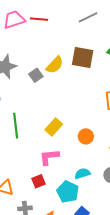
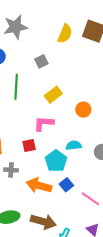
yellow semicircle: (55, 65) -> (65, 34), turned -30
gray square: (36, 75) -> (41, 61), moved

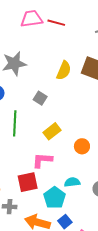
gray square: (41, 61) -> (40, 98), turned -32
red square: (29, 145) -> (28, 182), size x1.5

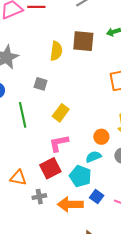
orange circle: (82, 146) -> (101, 137), moved

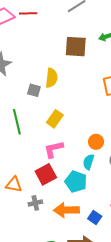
yellow semicircle: (56, 51) -> (52, 78), moved
cyan semicircle: (93, 157) -> (89, 162), turned -49
blue square: (97, 197) -> (95, 218), moved

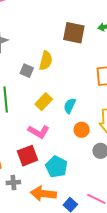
pink L-shape: (54, 149) -> (39, 132), turned -145
cyan semicircle: (89, 162) -> (70, 106), moved

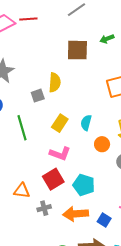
gray square: (27, 71) -> (38, 96), turned -32

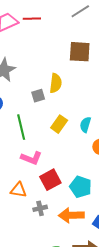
pink L-shape: (60, 154) -> (31, 158), moved

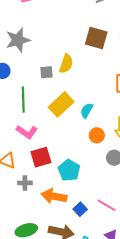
yellow rectangle: (59, 124) -> (61, 104), size x1.4

